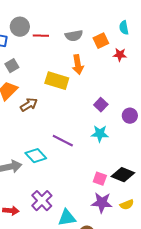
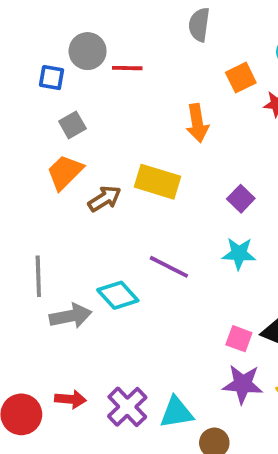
gray semicircle: (74, 36) -> (199, 25), moved, turned 108
yellow rectangle: (57, 81) -> (158, 182), moved
purple cross: (42, 201) -> (127, 407), moved

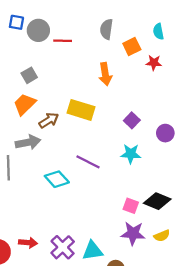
gray semicircle: (199, 25) -> (106, 29), moved
blue square: (52, 78) -> (16, 22), moved
gray arrow: (71, 316) -> (28, 142), moved

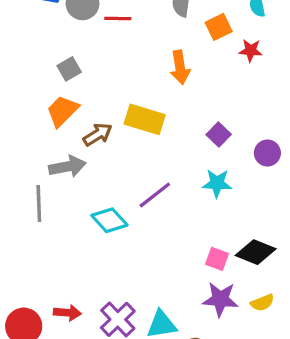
purple line: (88, 162) -> (155, 195), turned -65

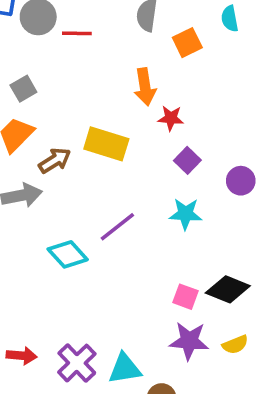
red star: (251, 50) -> (171, 118), moved

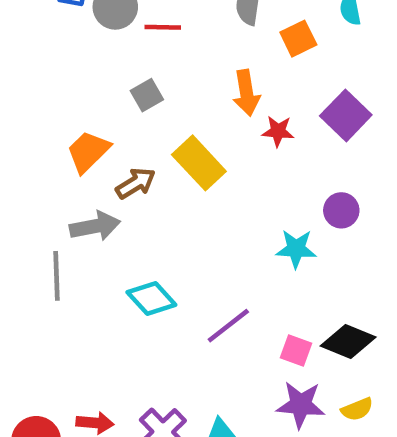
gray square: (23, 89) -> (147, 95), moved
yellow rectangle: (106, 144) -> (199, 163), turned 30
purple square: (187, 160) -> (346, 115), moved, size x1.5
purple circle: (241, 181) -> (341, 210), moved
purple line: (117, 227) -> (228, 326), moved

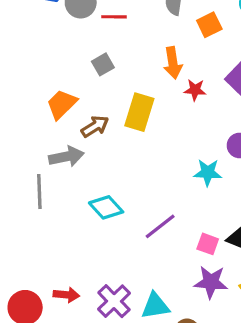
yellow rectangle: (199, 163) -> (139, 112), turned 60

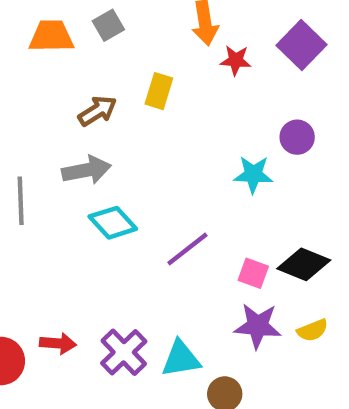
orange trapezoid: (62, 104) -> (51, 36), moved, turned 44
yellow rectangle: (139, 112) -> (159, 91), size x0.7
gray arrow: (66, 157) -> (86, 170), moved

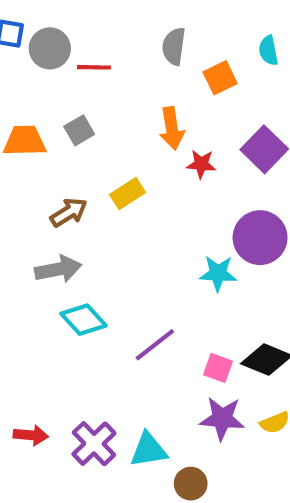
yellow rectangle: (159, 91) -> (128, 193), turned 40
purple circle: (297, 137) -> (260, 238), size x1.6

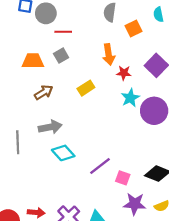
red line: (94, 67) -> (63, 32), moved
brown arrow: (69, 212) -> (44, 92), moved
cyan star: (218, 273) -> (130, 98), moved, turned -30
pink square: (218, 368) -> (123, 178), moved

